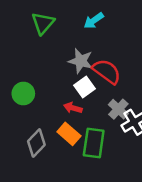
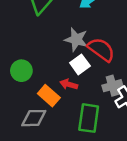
gray cross: (118, 109) -> (112, 86), turned 30
orange rectangle: (69, 134) -> (49, 96), moved
gray diamond: (36, 143) -> (34, 118), turned 45

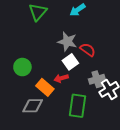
red semicircle: (101, 49) -> (88, 50), size x0.7
red arrow: (69, 84) -> (61, 78), turned -32

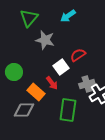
gray star: (67, 42) -> (45, 40), moved
red semicircle: (88, 50) -> (78, 55), turned -70
red arrow: (61, 78) -> (52, 83), turned -112

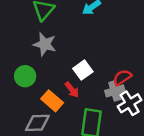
gray star: (45, 40) -> (45, 44), moved
red semicircle: (78, 55) -> (122, 77), moved

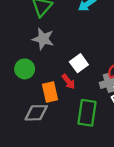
orange rectangle: (52, 101) -> (50, 92), turned 36

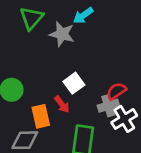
gray star: (43, 39) -> (62, 34), moved

